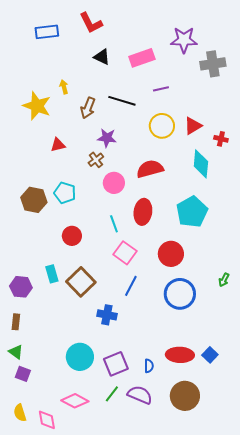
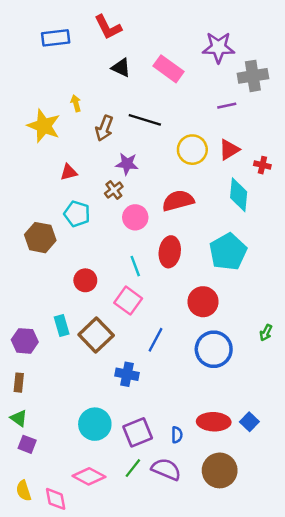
pink rectangle: (142, 58) -> (169, 69), turned 55
purple line: (161, 89) -> (227, 106), moved
cyan pentagon: (65, 193) -> (77, 214), moved
pink square: (125, 253) -> (128, 301), moved

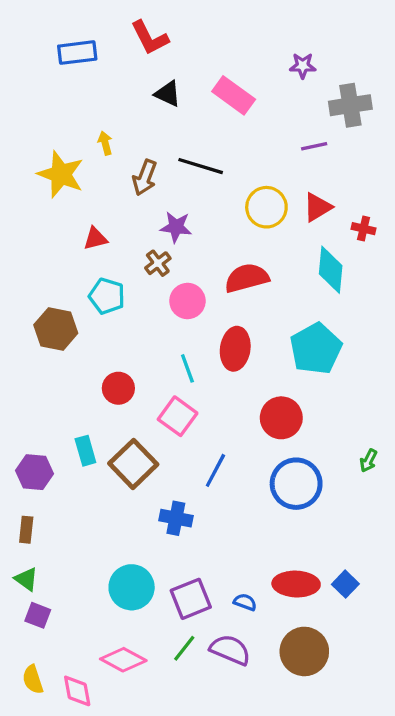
purple star: (218, 47) -> (303, 66), size x0.6
blue semicircle: (177, 435) -> (245, 602), turned -70

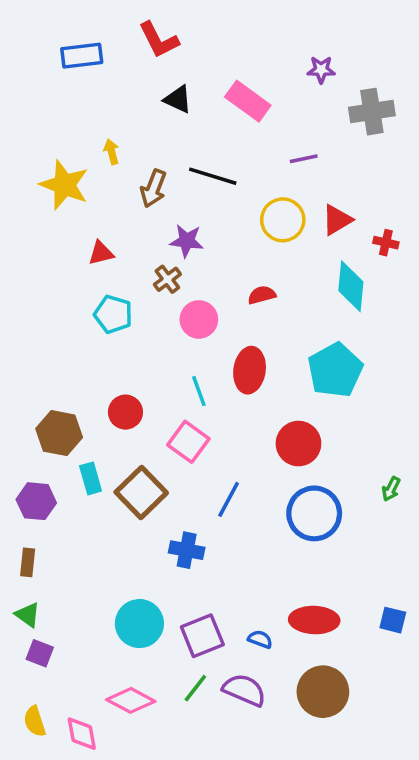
purple line: (314, 146) -> (304, 159), moved
red semicircle: (247, 278) -> (262, 295), size x0.6
brown hexagon: (56, 329) -> (59, 433), moved
blue square: (345, 584) -> (393, 620), moved, turned -30

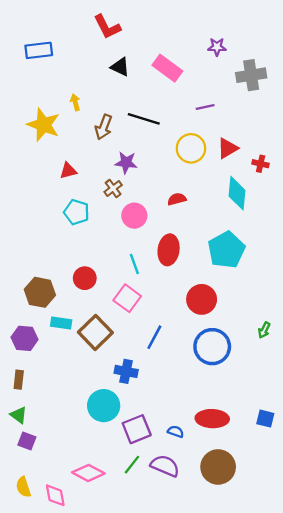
blue rectangle: (82, 56) -> (39, 50), moved
cyan rectangle: (91, 478) -> (61, 323), turned -66
cyan circle: (139, 624) -> (104, 406), moved

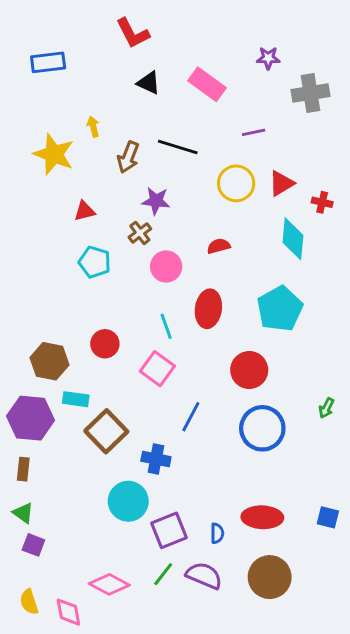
brown square: (95, 332) -> (106, 431), moved
purple hexagon: (25, 338) -> (31, 418), size x1.4
blue semicircle: (176, 432) -> (217, 533), turned 70

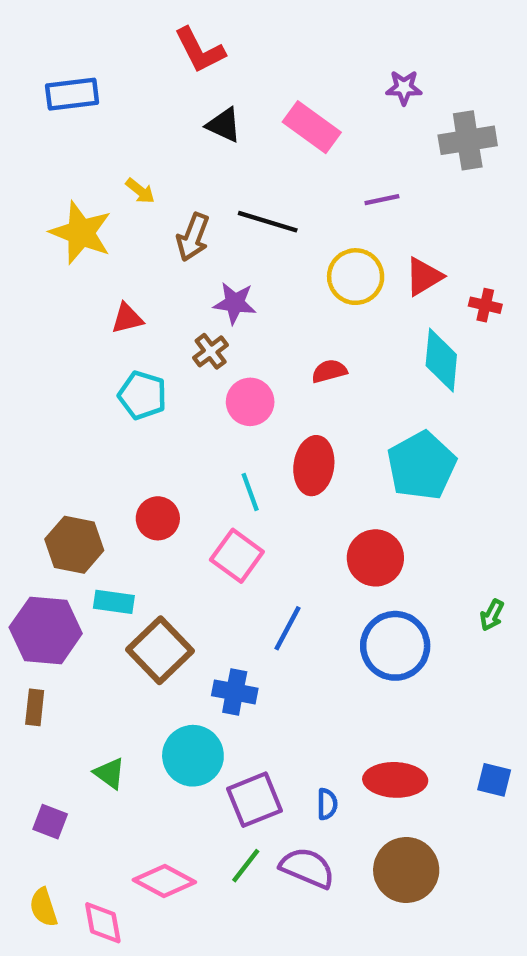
yellow arrow: (93, 127) -> (140, 191), turned 144
green triangle: (23, 513) -> (109, 773), moved

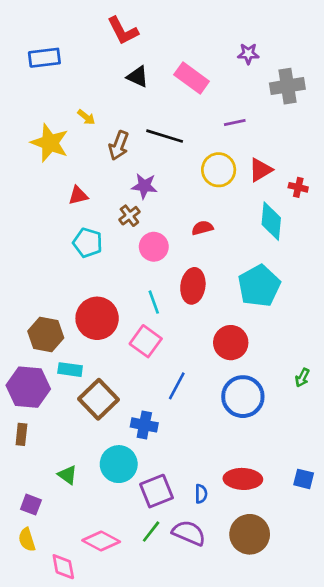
red circle: (158, 518) -> (97, 318), size x1.6
yellow semicircle: (44, 907) -> (27, 540), moved

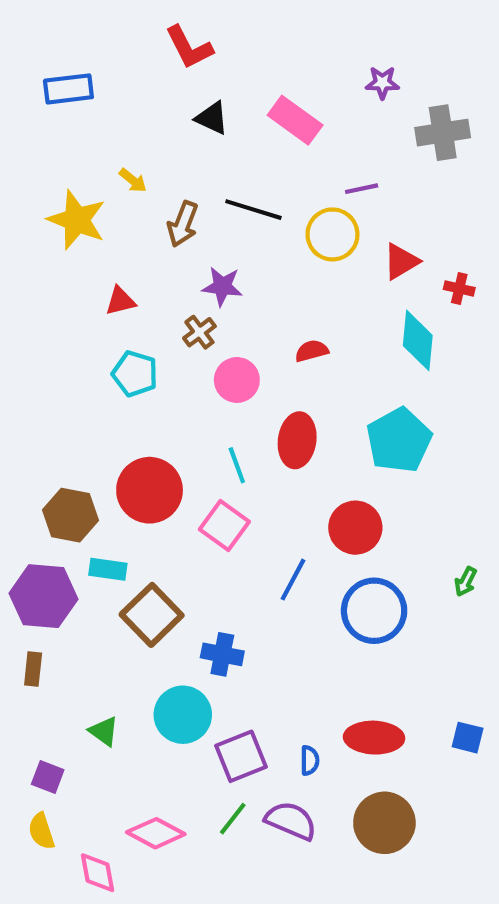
yellow circle: (219, 170) -> (332, 234), moved
blue line: (177, 386) -> (293, 580), moved

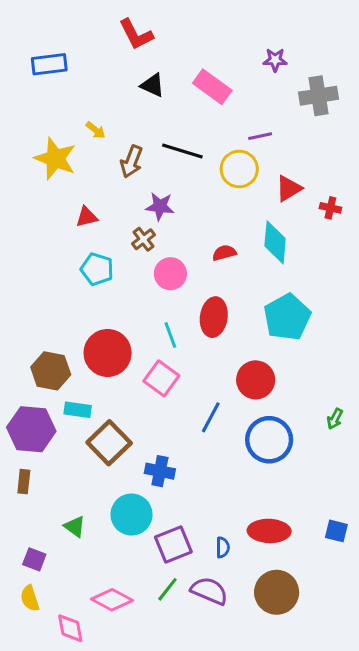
cyan diamond: (418, 340) -> (275, 242), moved

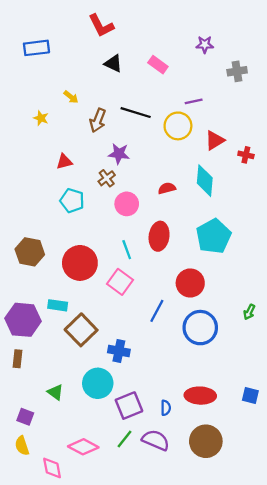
pink rectangle: (212, 87) -> (158, 65), size x0.7
gray cross: (318, 96) -> (237, 71), size x0.7
yellow star: (55, 159) -> (41, 118), size x0.5
brown hexagon: (51, 371) -> (30, 252), moved

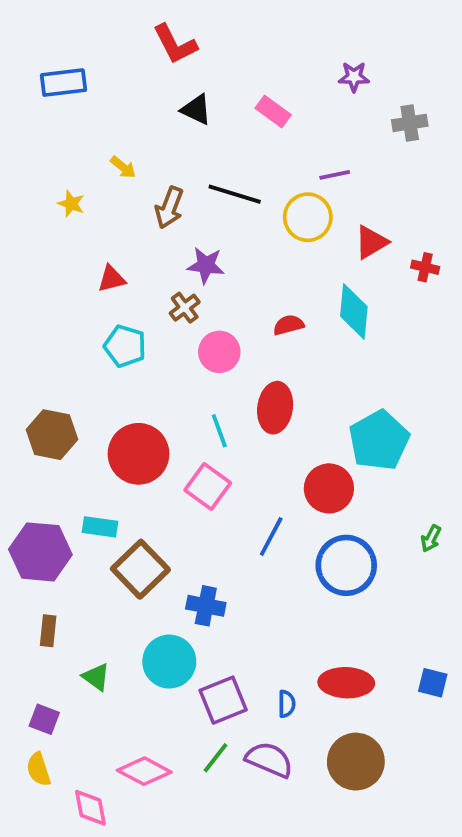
cyan pentagon: (214, 236) -> (379, 440), moved
brown rectangle: (18, 359) -> (48, 631), moved

